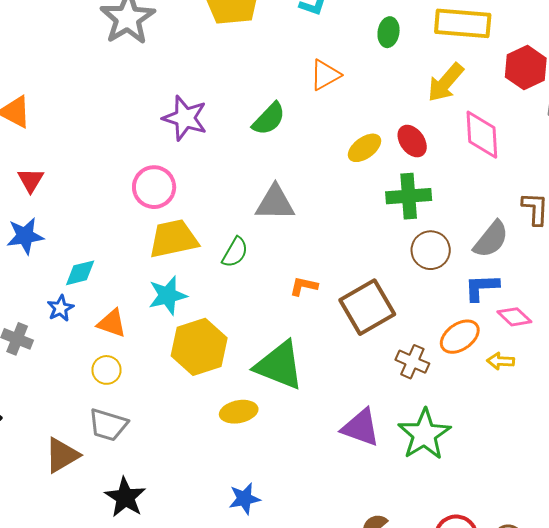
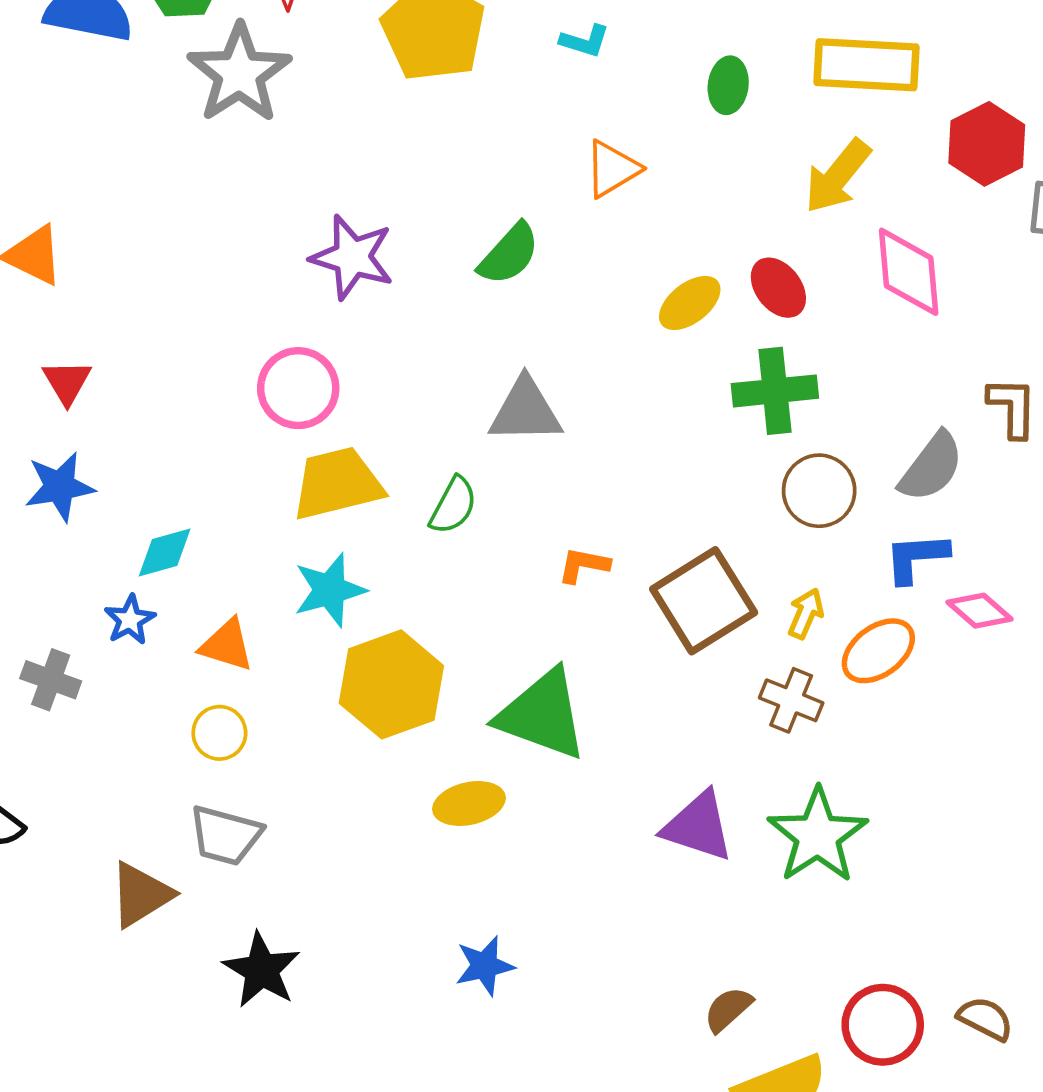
yellow arrow: (500, 361) -> (806, 613), moved, turned 112

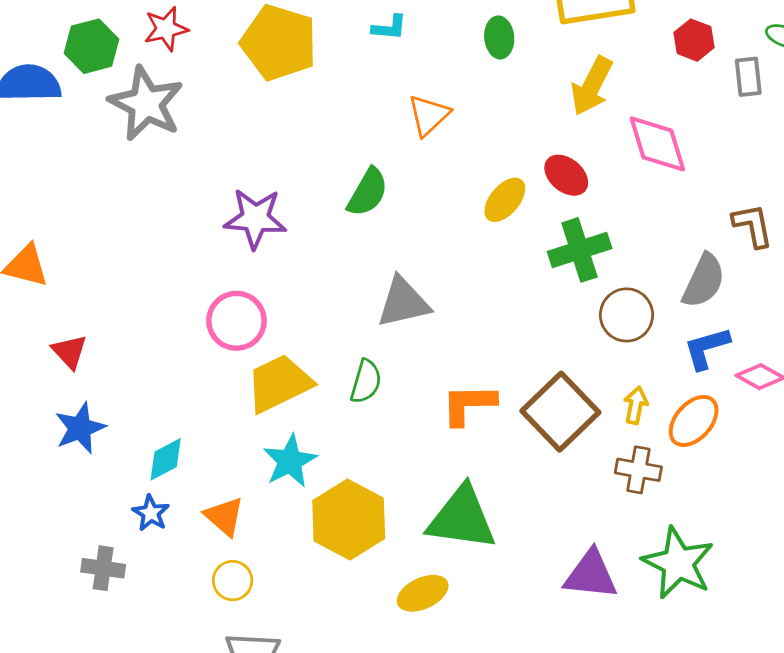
red hexagon: (987, 144) -> (694, 40), size x0.7
orange L-shape: (584, 565) -> (469, 404), size x1.5
orange triangle: (227, 645) -> (224, 516), turned 36

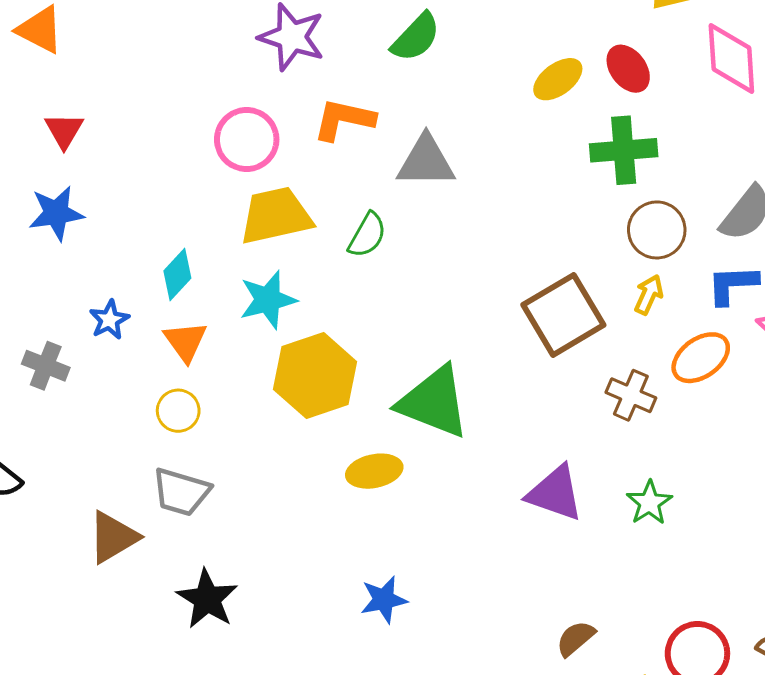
orange L-shape: (469, 404) -> (344, 119), moved
yellow arrow: (636, 405) -> (649, 295), moved
cyan diamond: (166, 459) -> (177, 274), moved, turned -33
green star: (678, 563) -> (649, 503), size x0.6

